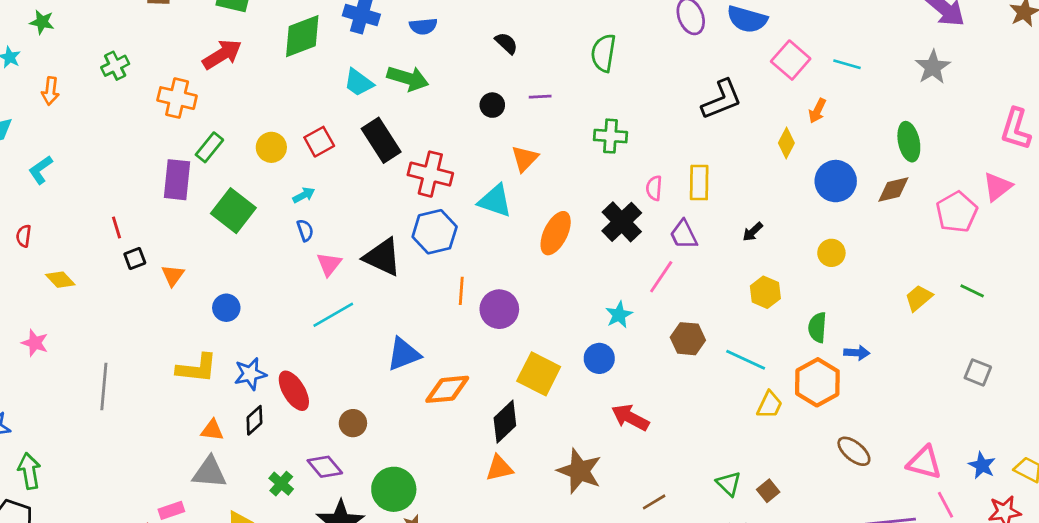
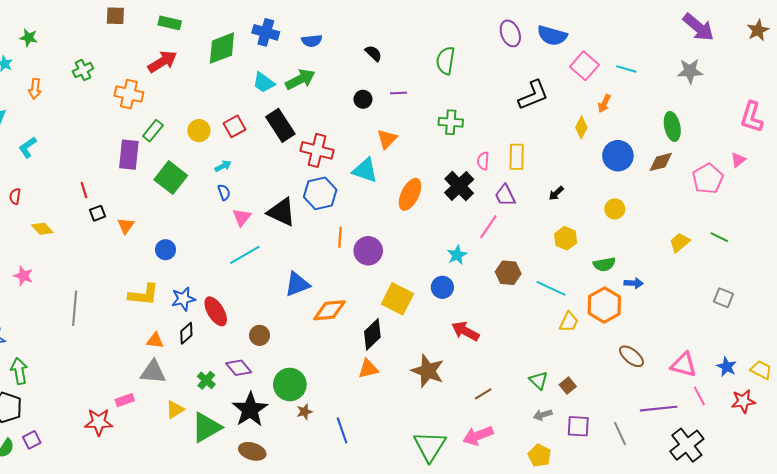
gray star: (933, 67) -> (690, 71), turned 30
green arrow: (408, 78) -> (300, 79), turned -44
pink triangle: (998, 187) -> (738, 160), size x0.7
green semicircle: (817, 327) -> (604, 264), turned -105

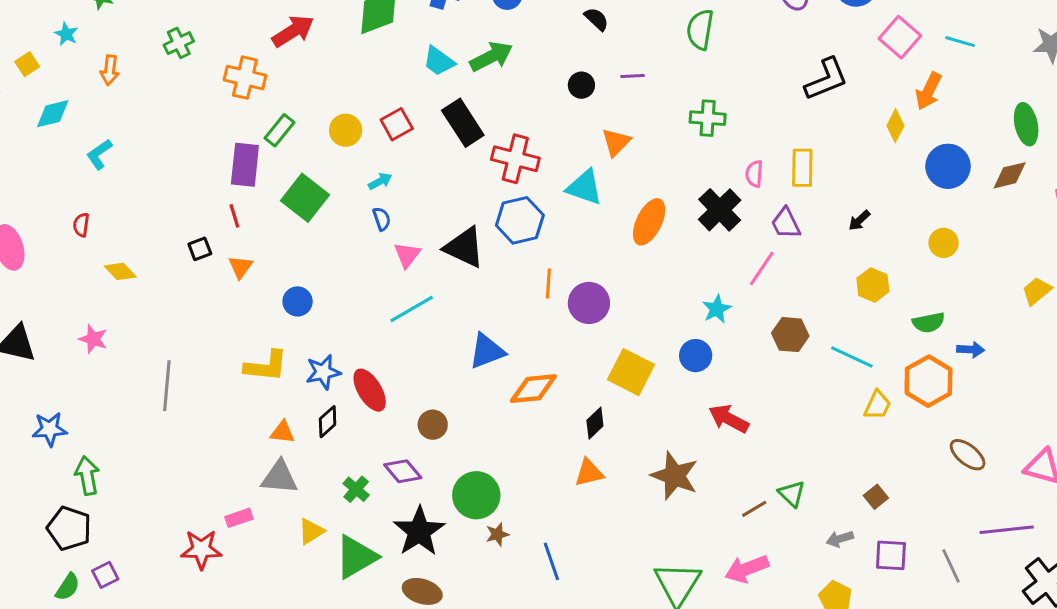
orange arrow: (604, 103) -> (928, 91), size x1.4
red line: (84, 190) -> (234, 216), moved
black diamond: (372, 334) -> (595, 423), size x0.7
green triangle: (539, 380) -> (792, 494), moved

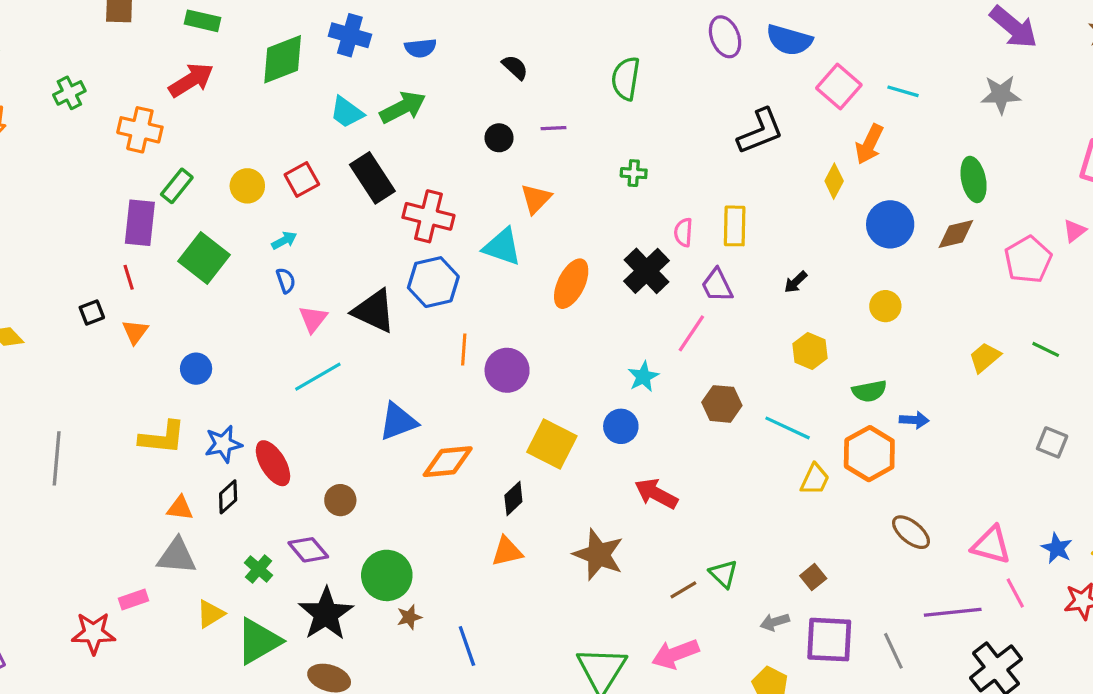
green cross: (708, 118) -> (634, 173), size x0.7
purple square: (891, 555) -> (829, 640), size x1.4

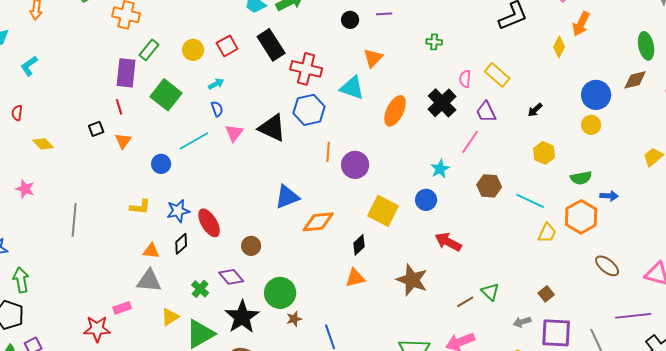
blue circle: (890, 224) -> (596, 95), moved
yellow rectangle: (735, 226) -> (497, 75), turned -50
cyan line: (318, 377) -> (194, 141), moved
yellow L-shape: (162, 438) -> (140, 207), size x0.7

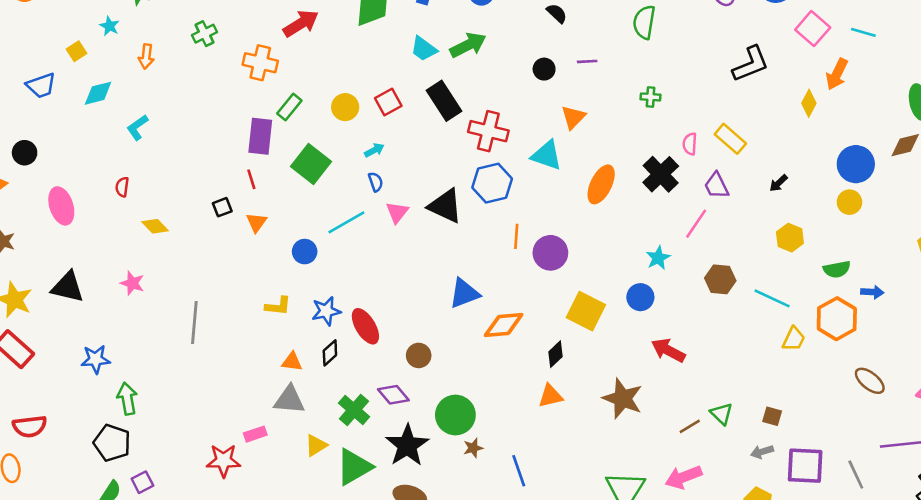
green cross: (200, 289) -> (354, 410), size x1.4
brown square: (546, 294) -> (772, 416), moved, turned -35

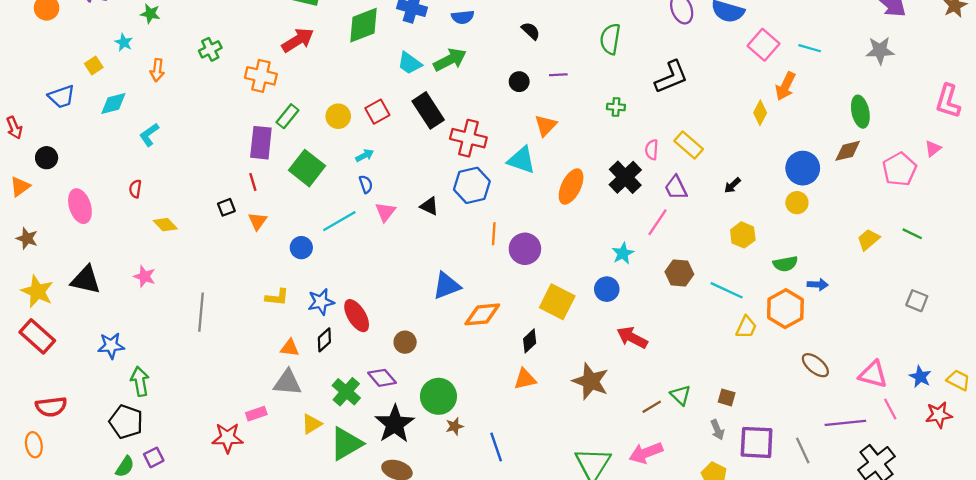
black L-shape: (751, 64) -> (671, 77), moved
black triangle: (445, 206) -> (429, 206), size x0.6
gray arrow: (762, 452) -> (717, 430), turned -96

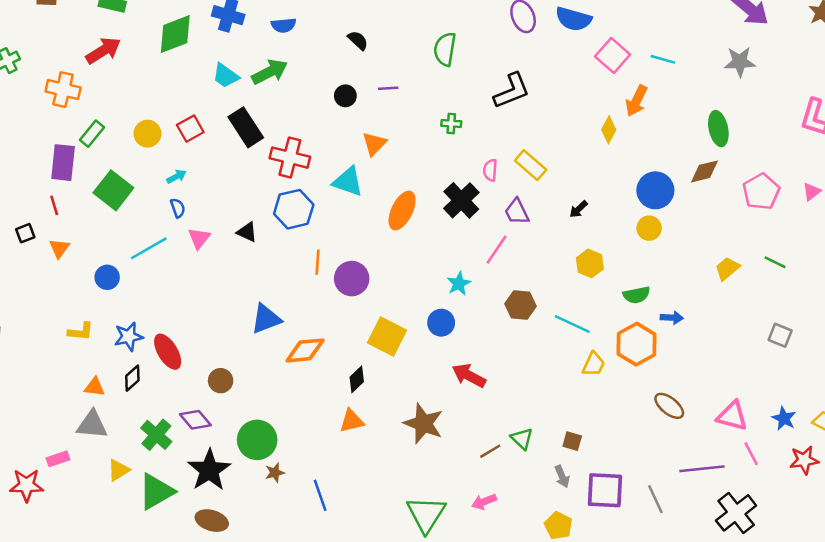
pink triangle: (933, 148) -> (812, 192), moved
pink arrow: (646, 453) -> (484, 502), size x0.7

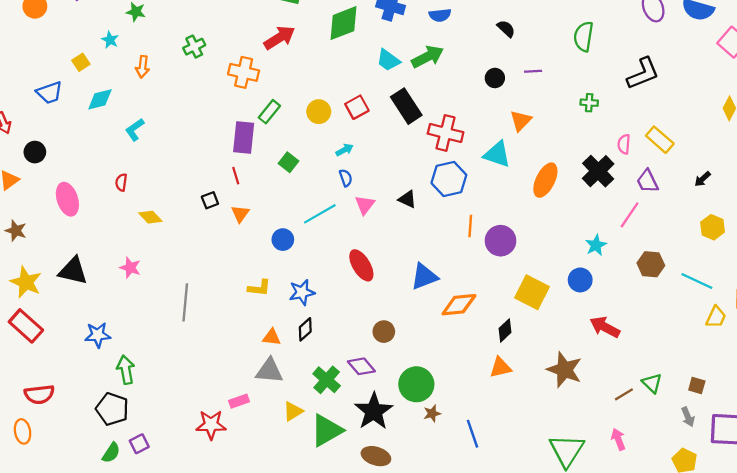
green square: (113, 190) -> (288, 162), size x0.6
red ellipse: (168, 352) -> (361, 265), moved
pink arrow: (484, 502) -> (618, 439), turned 90

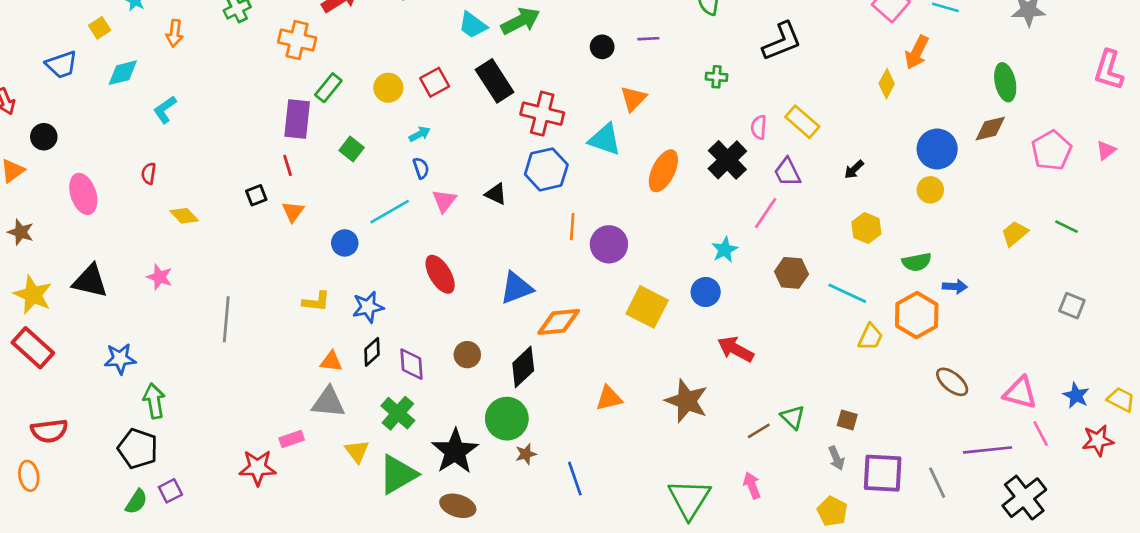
black diamond: (505, 330) -> (523, 367), moved, size x1.4
purple diamond: (361, 366) -> (411, 364), moved, turned 36
yellow triangle: (293, 411) -> (357, 451), turned -35

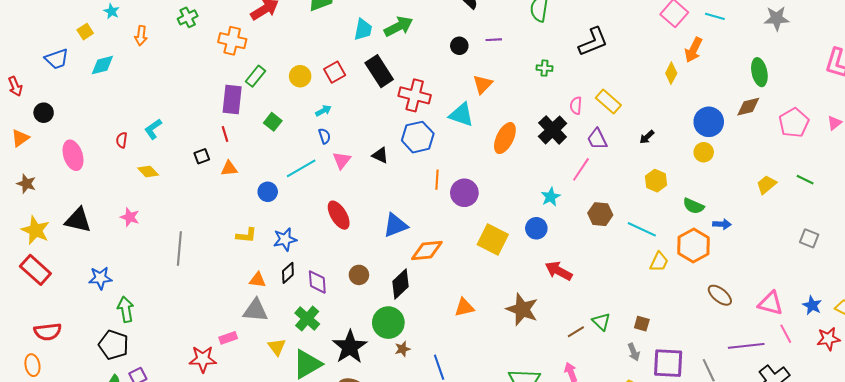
cyan trapezoid: (473, 25) -> (363, 30), turned -115
cyan L-shape: (165, 109) -> (153, 129), moved
orange triangle: (293, 212) -> (229, 168), turned 48
green semicircle: (917, 262) -> (694, 206), turned 35

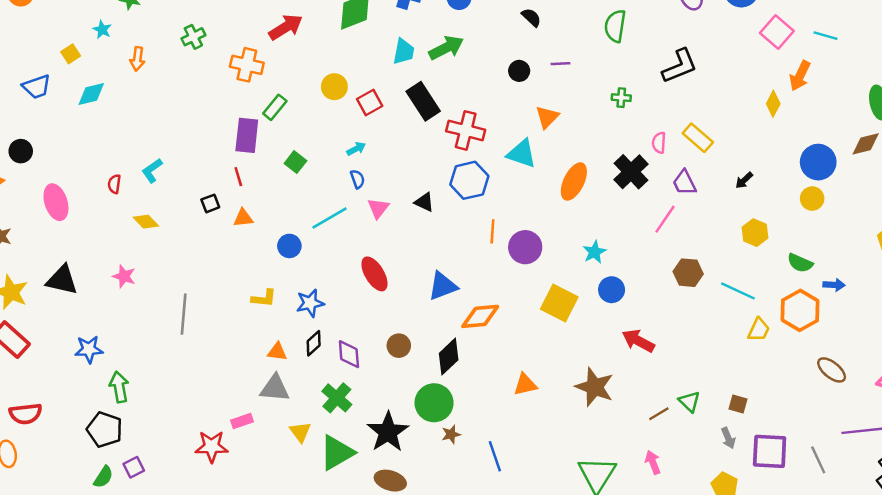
yellow circle: (300, 76) -> (334, 87), moved
cyan star: (551, 197) -> (595, 252), moved

